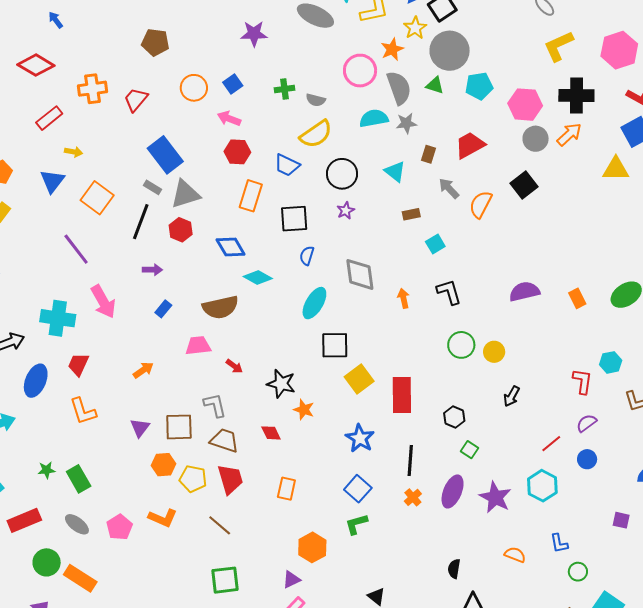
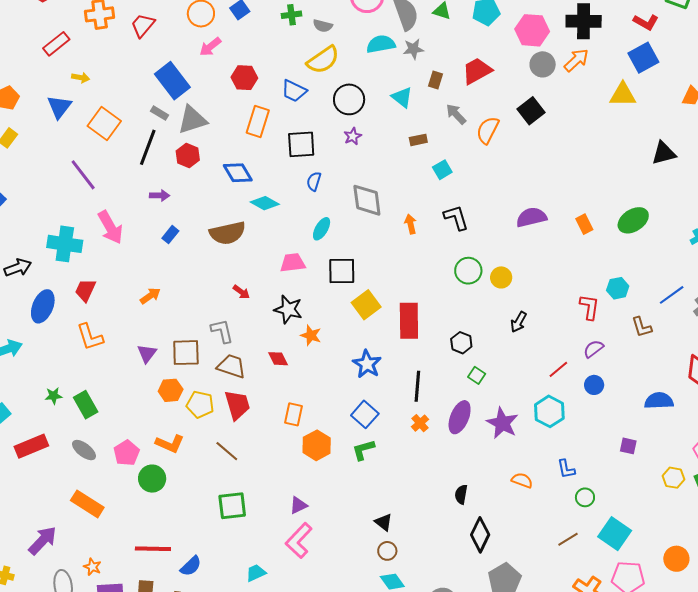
pink arrow: (229, 119) -> (210, 47), moved, turned -60
cyan ellipse: (314, 303) -> (322, 229), size x0.7
pink trapezoid: (198, 346) -> (293, 263), moved
orange hexagon: (312, 547) -> (317, 445), moved
green circle: (47, 562) -> (152, 479), moved

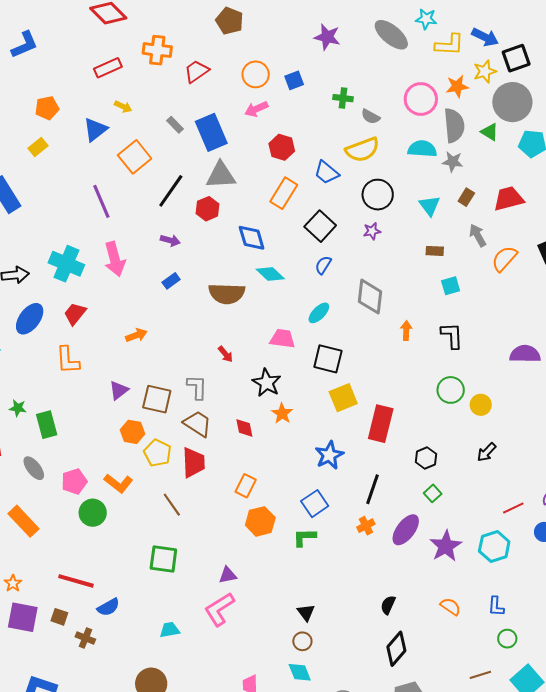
gray rectangle: (159, 113) -> (175, 125), moved
black square: (301, 144) -> (320, 226), turned 32

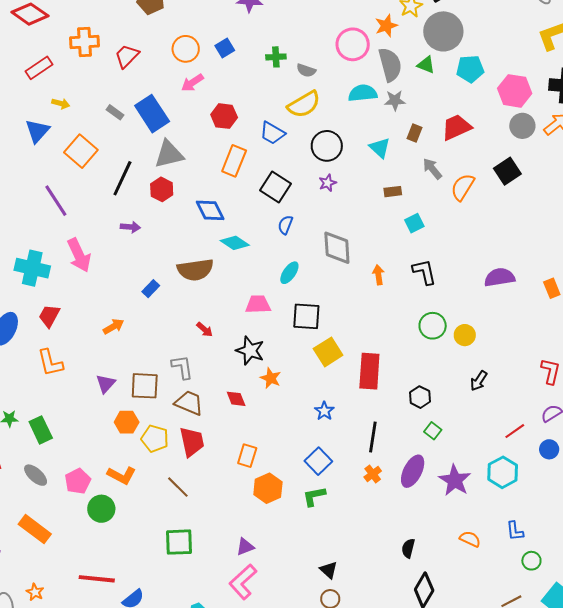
blue rectangle: (171, 281) -> (151, 289), moved
blue star: (329, 455) -> (324, 411), size x0.7

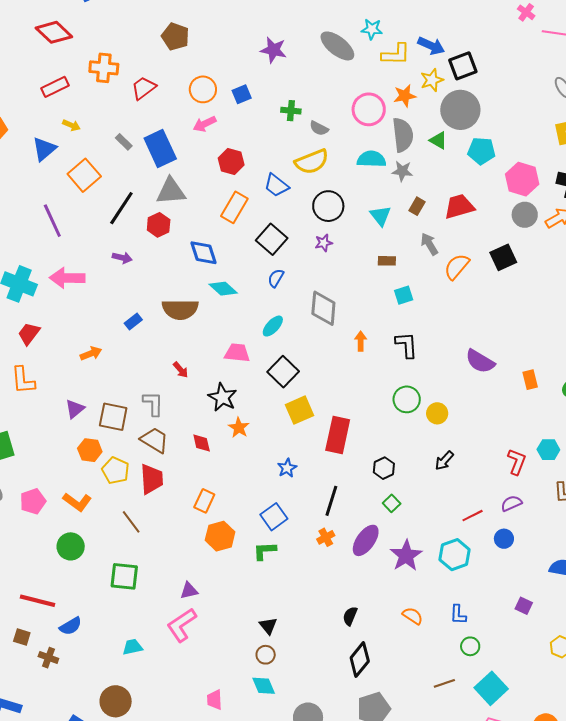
pink arrow: (79, 255) -> (67, 278), turned 108
purple semicircle: (500, 277) -> (480, 361), turned -148
black square: (306, 316) -> (283, 372), turned 32
green circle: (101, 509) -> (71, 546), moved

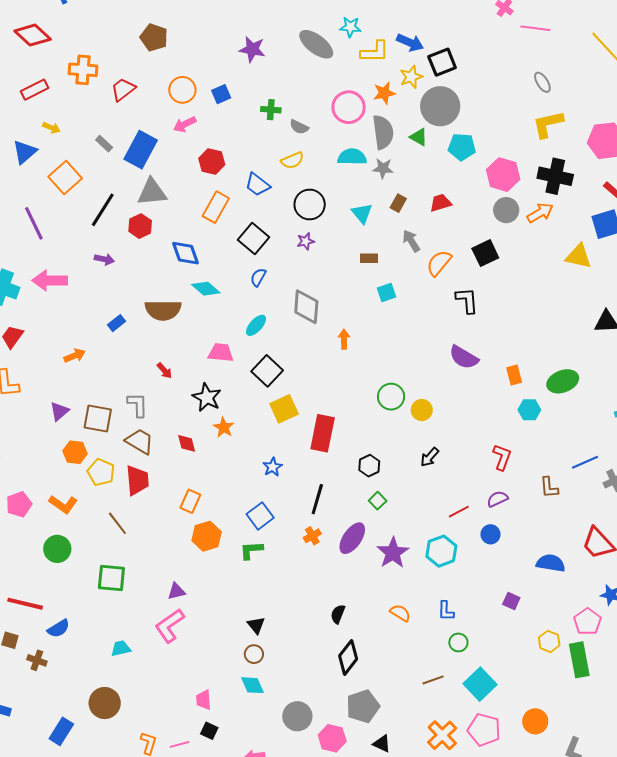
blue rectangle: (160, 149) -> (141, 150), turned 54
yellow semicircle: (312, 162) -> (292, 160), size x0.7
red trapezoid: (459, 206) -> (441, 203), size x0.7
black L-shape: (406, 345) -> (467, 300), moved
cyan hexagon: (548, 450) -> (529, 410), moved

